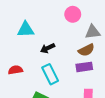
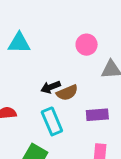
cyan triangle: (26, 30) -> (19, 43), moved
brown semicircle: (86, 50) -> (67, 93), moved

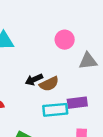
cyan rectangle: (52, 121) -> (55, 110), moved, turned -70

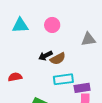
pink circle: (65, 40) -> (52, 25), moved
purple rectangle: (77, 103) -> (82, 88), moved

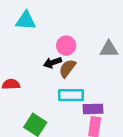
pink circle: (52, 25) -> (66, 46), moved
brown semicircle: (58, 59) -> (67, 68), turned 147

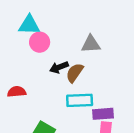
pink circle: (66, 46) -> (40, 42), moved
gray triangle: (109, 49) -> (91, 44), moved

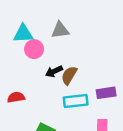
gray triangle: (91, 44) -> (60, 30), moved
purple rectangle: (103, 114) -> (106, 93), moved

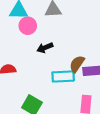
brown semicircle: (69, 75) -> (77, 64), moved

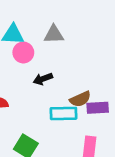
brown semicircle: (77, 64) -> (80, 99), turned -150

